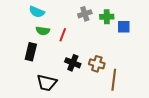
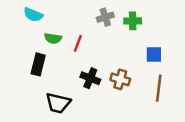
cyan semicircle: (37, 12) -> (33, 15), moved
blue square: (124, 27) -> (154, 55), moved
brown line: (114, 80) -> (159, 88), moved

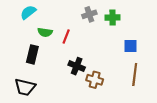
cyan semicircle: (33, 15) -> (28, 12), turned 119
brown cross: (120, 79) -> (95, 80), moved
black trapezoid: (58, 103) -> (25, 87), moved

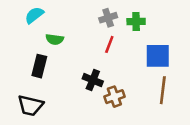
red line: (66, 37) -> (109, 44), moved
blue square: (130, 46) -> (158, 56), size x1.5
brown cross: (95, 80) -> (114, 97), turned -35

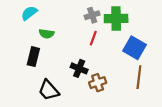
green cross: (136, 22) -> (116, 18), size x1.5
blue square: (158, 56) -> (135, 48), turned 30
black trapezoid: (30, 106) -> (49, 90), moved, turned 35

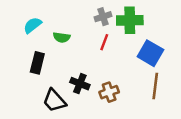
cyan semicircle: (29, 13) -> (32, 25), moved
green semicircle: (47, 34) -> (62, 37), moved
black cross: (79, 68) -> (80, 84), moved

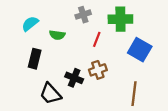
gray cross: (103, 17) -> (83, 15), moved
brown line: (155, 86) -> (134, 94), moved
brown cross: (109, 92) -> (98, 70), moved

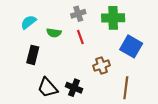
red line: (97, 39) -> (80, 37), moved, turned -40
brown cross: (98, 70) -> (101, 66), moved
black cross: (74, 78) -> (74, 88), moved

